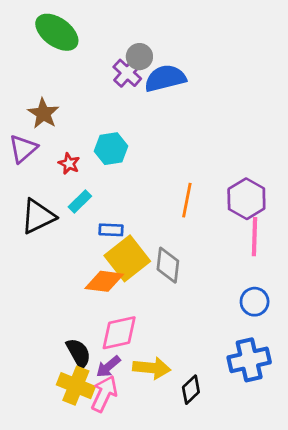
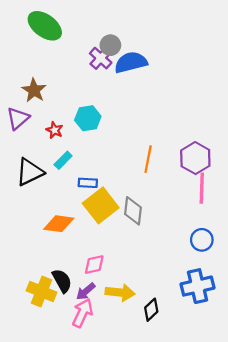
orange diamond: (104, 281) -> (59, 224), moved
pink diamond: (119, 333) -> (94, 265), size x0.7
yellow cross: (76, 386) -> (42, 291), moved

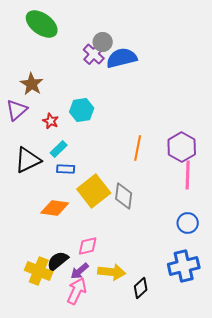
blue rectangle: (88, 183) -> (66, 169), moved
black semicircle: (62, 281) -> (58, 261), turned -100

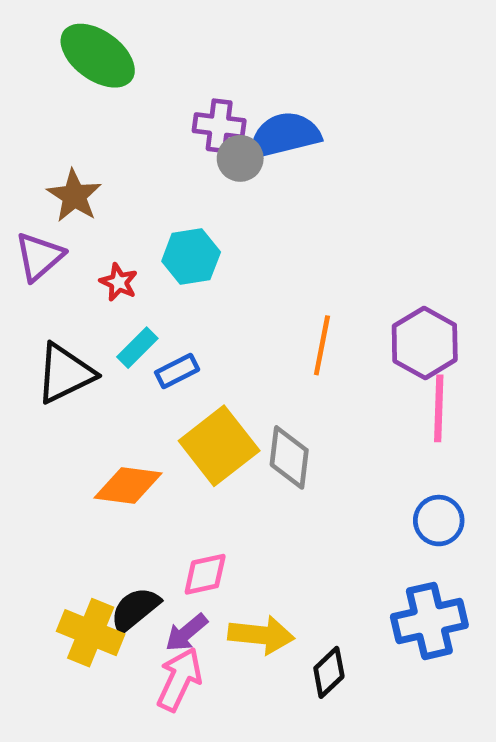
gray circle: (103, 42) -> (240, 158), moved
purple cross: (94, 54) -> (219, 126), turned -35
blue rectangle: (66, 169) -> (177, 371), moved, turned -30

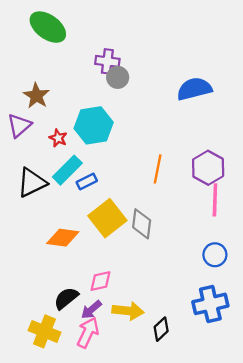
blue semicircle: (285, 135) -> (194, 89), moved
cyan hexagon: (191, 257) -> (94, 125), size x1.4
cyan rectangle: (137, 348) -> (67, 170), size x1.5
yellow cross: (91, 633) -> (44, 331), moved

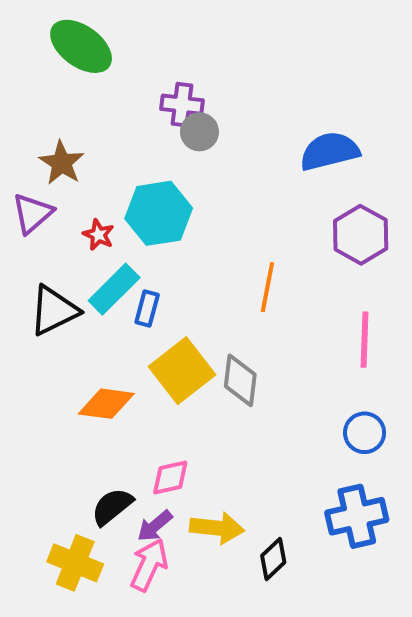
purple hexagon: (208, 168) -> (361, 235), moved
blue rectangle: (87, 182) -> (147, 308), turned -48

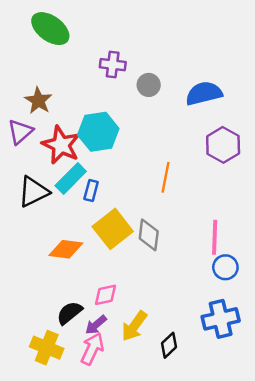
gray circle: (199, 132) -> (149, 85), moved
red star: (99, 235) -> (61, 145), size x2.0
pink line: (365, 340) -> (215, 237), moved
yellow arrow: (217, 528) -> (134, 326), turned 120

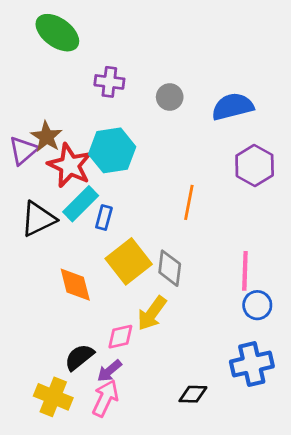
purple cross: (113, 65) -> (109, 82), moved
brown star: (38, 101) -> (46, 137), moved
orange diamond: (66, 249) -> (75, 285), turned 68
yellow arrow: (134, 326) -> (152, 313), moved
black diamond: (169, 345) -> (193, 394), turned 45

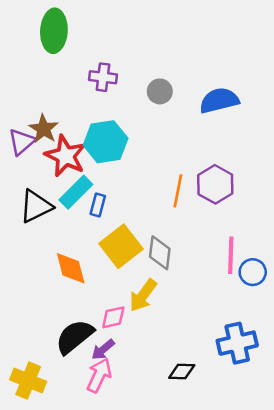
green ellipse: (57, 33) -> (54, 31), turned 57
purple hexagon: (255, 165) -> (215, 184), moved
blue circle: (257, 305) -> (253, 272), moved
black semicircle: (79, 357) -> (75, 337), size x1.4
yellow cross: (53, 397) -> (28, 381), moved

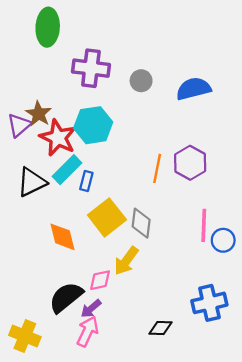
purple cross: (103, 77) -> (91, 68), size x1.5

